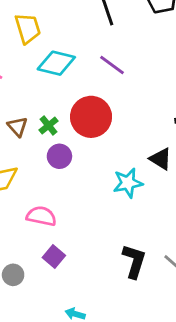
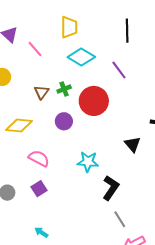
green cross: (49, 126) -> (64, 89), moved
cyan star: (128, 183) -> (88, 162), moved
black L-shape: (134, 261) -> (111, 188), moved

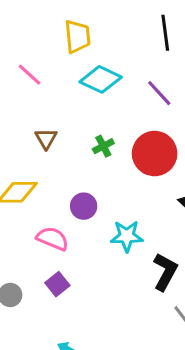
green cross: (64, 89) -> (103, 146), moved
red circle: (94, 101) -> (155, 154), moved
purple circle: (64, 121) -> (84, 206), moved

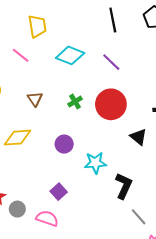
yellow trapezoid: (77, 36) -> (37, 26), moved
pink semicircle: (52, 239) -> (47, 218), moved
purple square: (57, 284) -> (59, 192), moved

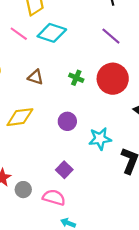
cyan diamond: (70, 55) -> (52, 33), moved
brown triangle: (35, 99) -> (36, 77), turned -35
green cross: (75, 102) -> (76, 78), turned -32

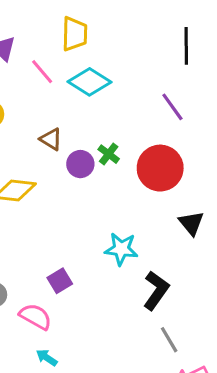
purple circle: (67, 121) -> (80, 164), moved

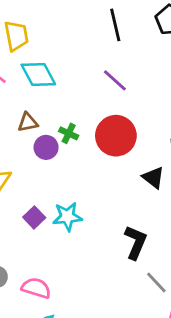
cyan diamond: (89, 82) -> (38, 74), turned 42
brown triangle: (51, 139) -> (28, 122), moved, turned -30
cyan star: (121, 249) -> (67, 217), moved
purple square: (60, 281) -> (34, 217), moved

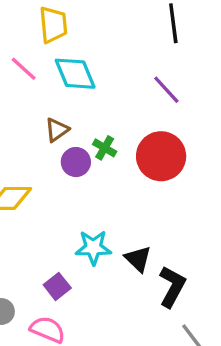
brown triangle: (28, 122) -> (57, 130), turned -30
black triangle: (153, 177) -> (138, 259), moved
purple square: (34, 217) -> (57, 286), moved

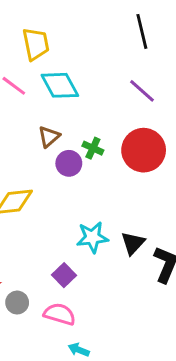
black triangle: (138, 259) -> (133, 243), turned 35

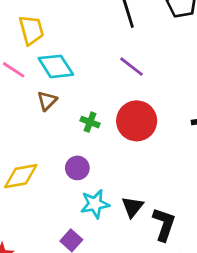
brown triangle: (49, 137) -> (47, 101), moved
purple circle: (69, 163) -> (77, 168), moved

